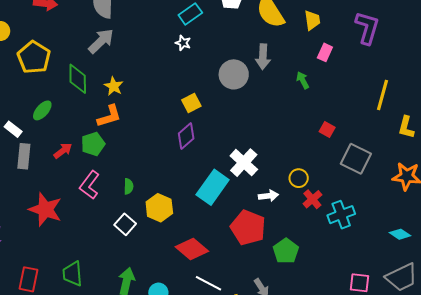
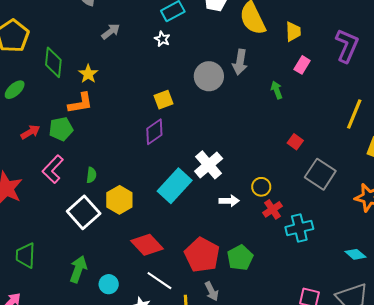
gray arrow: (101, 41) -> (111, 31), moved, size x0.7
white square: (125, 224) -> (84, 212), size x1.5
red pentagon: (248, 228) -> (202, 255), moved

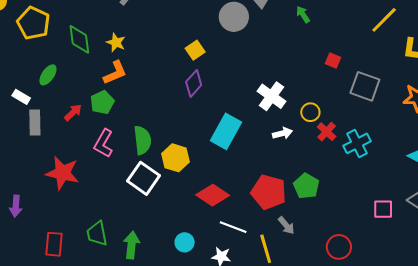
yellow line: (354, 114) -> (384, 20), turned 36
white cross: (209, 165) -> (272, 96), moved
green semicircle: (91, 175) -> (142, 140), size x1.8
green arrow: (78, 269) -> (132, 245), moved

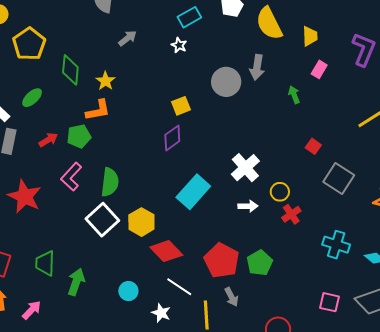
cyan cross: (357, 143) -> (336, 245), moved, turned 32
yellow hexagon: (175, 158) -> (141, 222), moved

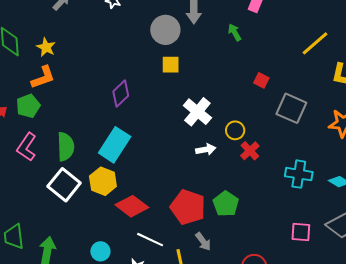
yellow square: (181, 106) -> (171, 65), moved, turned 30
cyan rectangle: (193, 192) -> (115, 145), moved

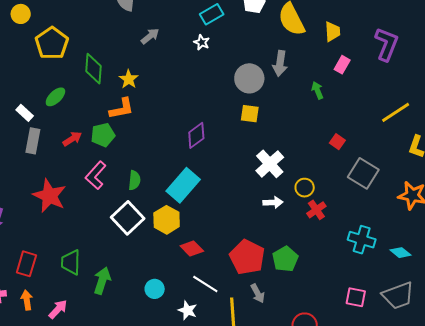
green semicircle: (66, 147) -> (134, 180), size x0.7
red diamond: (132, 206) -> (192, 248), size x0.7

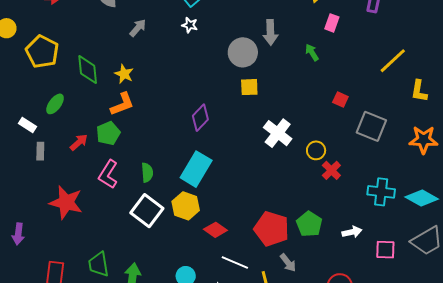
gray rectangle: (33, 141) -> (40, 151), size x0.7
white arrow: (273, 202) -> (352, 232), moved
cyan diamond: (400, 253) -> (422, 198), size x1.5

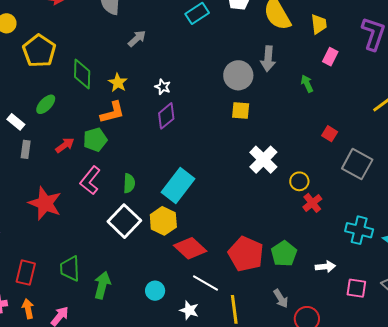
white star: (190, 25) -> (163, 87), moved
purple diamond: (200, 118) -> (166, 116), moved
red diamond: (215, 230) -> (190, 248), size x1.4
gray arrow: (288, 263) -> (281, 299), moved

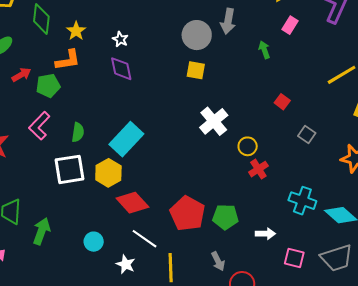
purple diamond: (166, 116) -> (121, 69), turned -68
red arrow: (65, 145) -> (21, 75), moved
gray square: (357, 164) -> (307, 135), size x0.6
white square: (124, 221) -> (70, 169), turned 32
green pentagon: (284, 254) -> (225, 217), turned 30

